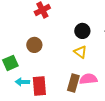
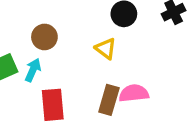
yellow triangle: (80, 52) -> (106, 49), moved
cyan arrow: (22, 82) -> (33, 70), moved, turned 112

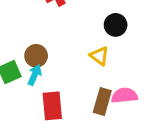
brown circle: (44, 37) -> (36, 56), moved

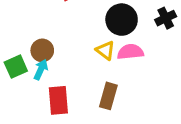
black circle: (116, 25) -> (122, 20), size x1.4
pink semicircle: (124, 96) -> (130, 52), moved

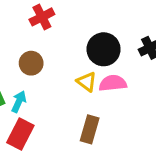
brown circle: (42, 50) -> (31, 63), moved
red rectangle: (58, 100) -> (20, 134), moved, turned 32

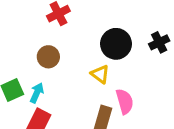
pink semicircle: (113, 83) -> (125, 101), moved, turned 80

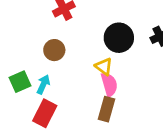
pink semicircle: (125, 101) -> (109, 84), moved

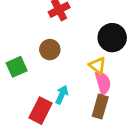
green square: (20, 82) -> (17, 67), moved
cyan arrow: (43, 84) -> (62, 95), moved

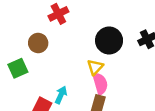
brown circle: (50, 50) -> (38, 43), moved
yellow triangle: (98, 65) -> (95, 67), turned 36

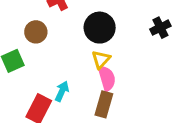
black circle: (109, 40) -> (100, 28), moved

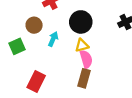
yellow triangle: (101, 59) -> (82, 45), turned 32
cyan arrow: (62, 91) -> (53, 39), moved

